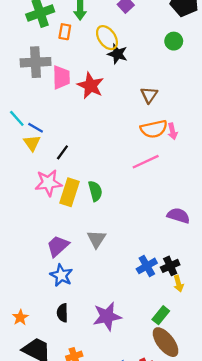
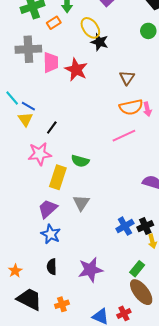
orange rectangle: (65, 32) -> (54, 23), turned 48
green semicircle: (95, 191) -> (80, 161), turned 120
yellow rectangle: (69, 192) -> (58, 177), moved

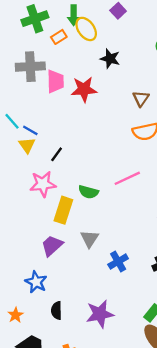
yellow ellipse: (90, 28) -> (86, 29), moved
red star: (76, 70) -> (84, 89), turned -30
pink line: (124, 136) -> (127, 178), moved
blue cross: (125, 226) -> (118, 261), moved
blue star: (51, 234) -> (36, 282), moved

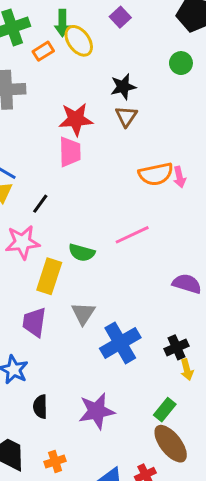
black star: (110, 59) -> (123, 87), moved, turned -30
pink trapezoid: (55, 81) -> (70, 152), moved
brown triangle: (141, 98) -> (126, 116), moved
purple trapezoid: (52, 246) -> (34, 322), turned -40
blue cross: (118, 261) -> (120, 343), size x1.5

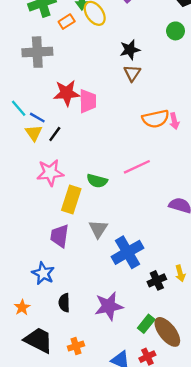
red star: (76, 119) -> (67, 93), moved
black line: (40, 204) -> (55, 134), moved
black cross: (177, 347) -> (157, 280), moved
green rectangle: (165, 410) -> (146, 324), moved

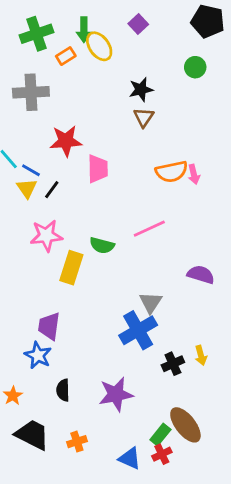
pink trapezoid: (88, 101) -> (98, 169), moved
gray triangle: (98, 229) -> (151, 302), moved
purple trapezoid: (60, 236) -> (49, 326), moved
green rectangle: (146, 324) -> (160, 435), moved

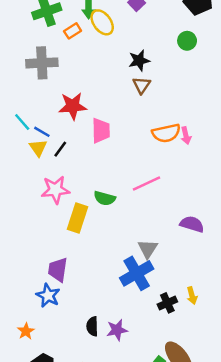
black semicircle: (63, 390) -> (92, 326), moved
purple star: (116, 394) -> (117, 330), size x0.7

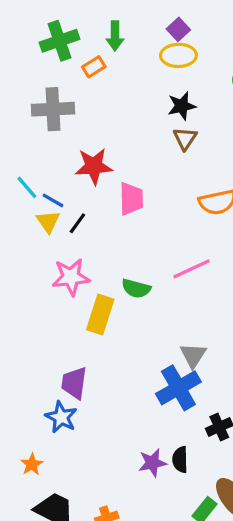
yellow ellipse: (102, 22) -> (178, 55), moved, turned -55
black semicircle: (92, 326) -> (180, 460), moved

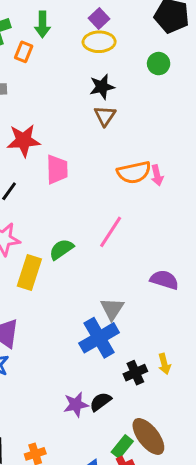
orange rectangle: (94, 67) -> (24, 52), turned -36
pink line: (191, 269) -> (111, 232), turned -32
green semicircle: (136, 288) -> (61, 249), turned 130
black semicircle: (180, 460) -> (101, 402), turned 55

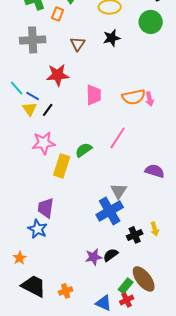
green circle: (159, 64) -> (151, 22), size x1.5
brown triangle: (105, 116) -> (78, 44), moved
pink trapezoid: (57, 169) -> (94, 95), moved

